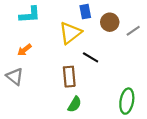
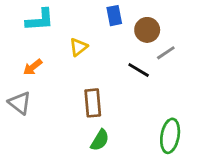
gray line: (133, 31) -> (166, 53), moved
yellow triangle: (70, 33) -> (78, 47), moved, size x0.6
black line: (91, 57) -> (139, 70), moved

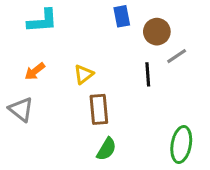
yellow triangle: (78, 47) -> (84, 74), moved
black line: (139, 70) -> (148, 74), turned 55

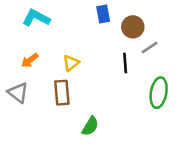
cyan L-shape: (42, 21) -> (36, 18), turned -148
brown rectangle: (99, 109) -> (62, 93), moved
green ellipse: (181, 144) -> (159, 93), moved

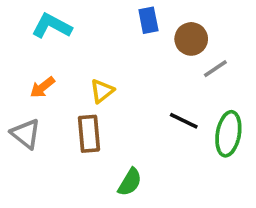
black line: (125, 63) -> (184, 121), moved, turned -60

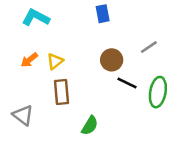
brown circle: (191, 39) -> (112, 60), moved
yellow triangle: (102, 91) -> (55, 61), moved
gray triangle: (26, 134) -> (23, 115), moved

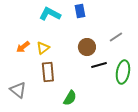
cyan L-shape: (36, 18) -> (50, 14), moved
black line: (127, 83) -> (99, 65), turned -42

